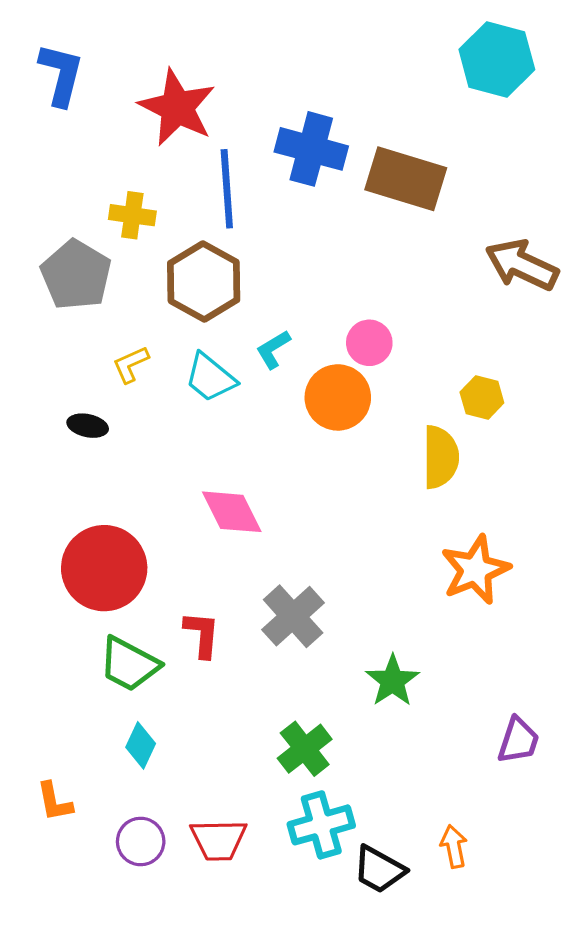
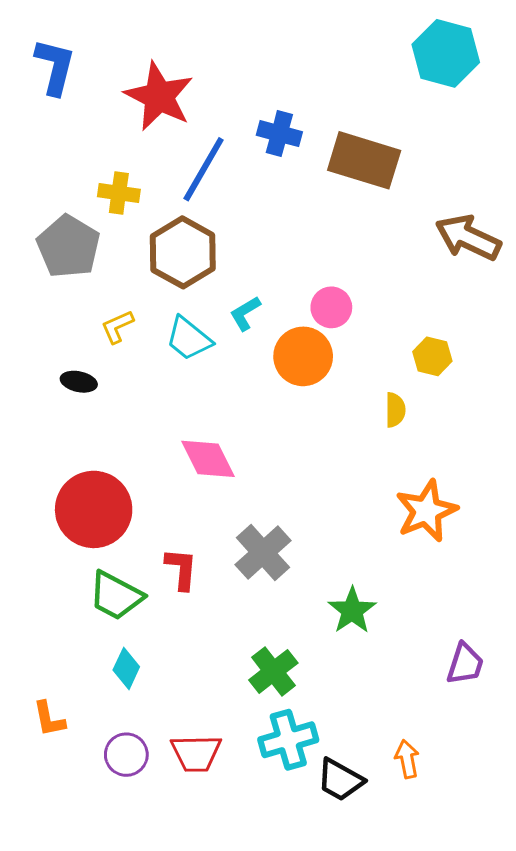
blue cross: (311, 149) -> (279, 134), size x0.7
blue line: (227, 189) -> (204, 169), turned 34
yellow semicircle: (441, 457) -> (395, 410), size x0.6

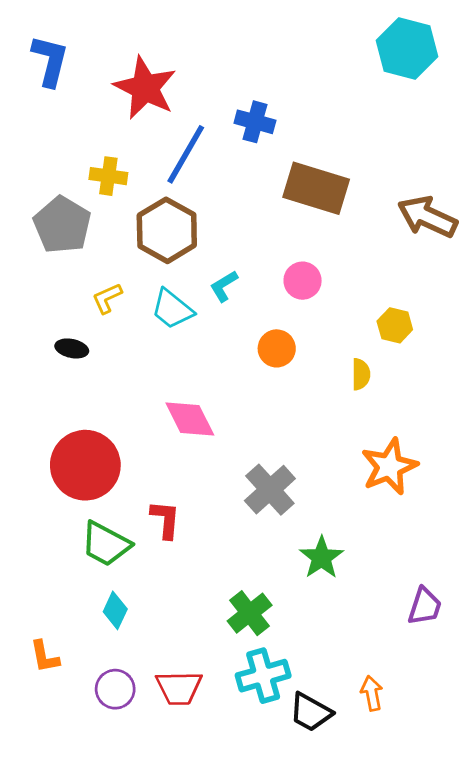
brown rectangle: (364, 160) -> (316, 188), moved
orange circle: (303, 356) -> (277, 348), moved, size x0.7
gray cross: (263, 553) -> (270, 490), moved

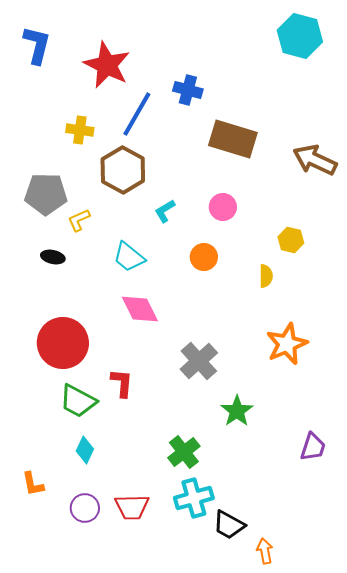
gray pentagon: (62, 225) -> (46, 194), moved, turned -30
cyan trapezoid: (172, 309) -> (129, 257), moved
orange arrow: (372, 693) -> (265, 551), moved

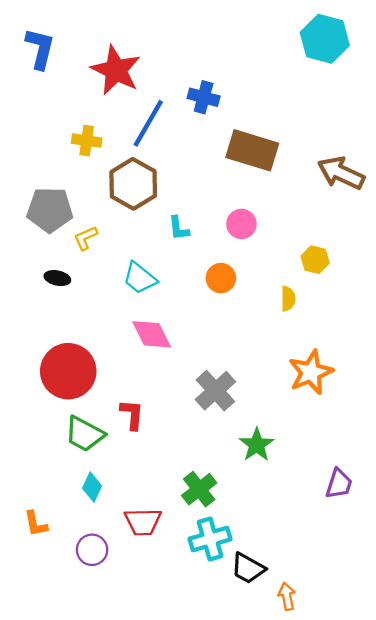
cyan L-shape: (165, 211) -> (179, 228), turned -65
red trapezoid: (132, 507) -> (143, 522), moved

